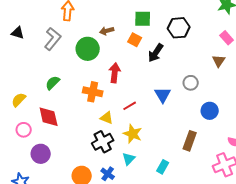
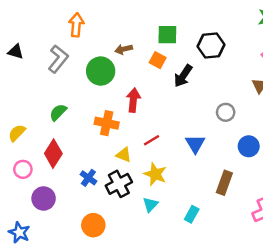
blue triangle: (163, 95) -> (195, 144), moved
red diamond: (49, 117) -> (53, 154), turned 45
blue cross: (108, 174) -> (88, 178), moved

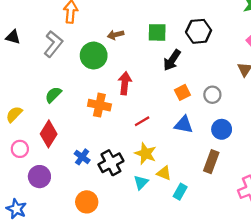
green square: (167, 35) -> (157, 32), moved
orange square: (158, 60) -> (182, 92), moved, turned 35
blue triangle: (195, 144) -> (184, 125), turned -48
blue circle: (249, 146) -> (222, 129), moved
yellow triangle: (124, 155) -> (164, 173), moved

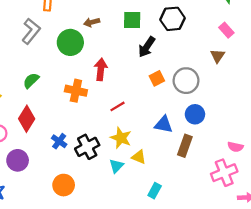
gray circle: (212, 95) -> (186, 81), size x1.5
blue triangle: (184, 125) -> (164, 124), moved
cyan rectangle: (180, 192) -> (155, 191), moved

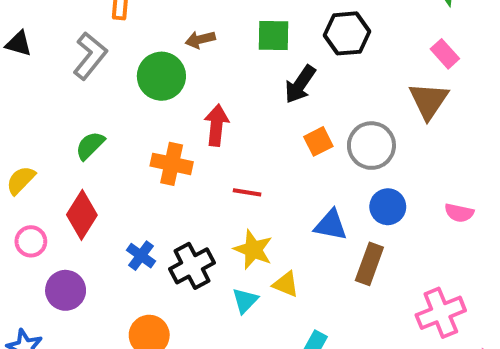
brown triangle: (217, 56) -> (429, 101), size x1.5
red line: (118, 106) -> (247, 192), turned 40
pink semicircle: (235, 147) -> (459, 213), moved

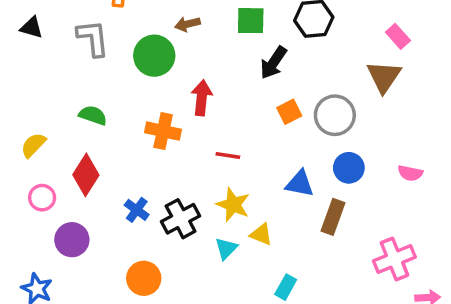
gray L-shape: (90, 56) -> (93, 38), turned -45
green semicircle: (90, 146) -> (93, 115), turned 64

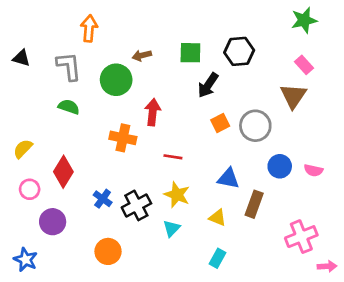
green semicircle: (93, 115) -> (69, 107), moved
blue circle: (349, 168) -> (280, 166), moved
yellow triangle: (261, 234) -> (218, 218), moved

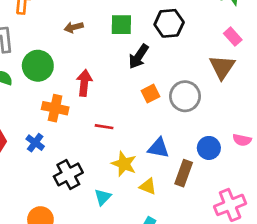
green circle: (116, 80) -> (38, 66), moved
blue circle: (280, 166) -> (209, 148), moved
yellow star: (177, 195) -> (124, 164), moved
blue cross: (103, 199) -> (35, 143), moved

